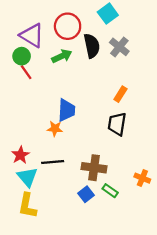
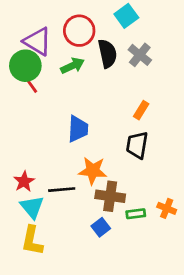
green circle: (22, 56) -> (25, 66), size x1.5
orange star: (55, 129) -> (93, 171), moved, size x1.5
green rectangle: (110, 191) -> (136, 214), moved, turned -42

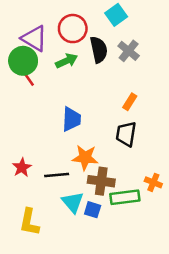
cyan triangle: (32, 207) -> (73, 202), moved
orange cross: (167, 208) -> (153, 182), moved
green rectangle: (136, 214) -> (125, 197), size x1.6
blue square: (101, 227) -> (93, 210), turned -35

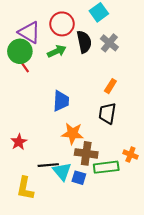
black line: (57, 175) -> (48, 165), moved

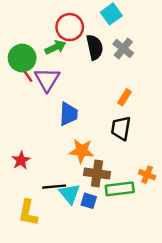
purple triangle: (29, 32) -> (47, 79), moved, turned 30
green arrow: (57, 51) -> (55, 47), moved

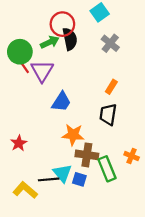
black semicircle: (95, 47) -> (70, 39), moved
blue trapezoid: (69, 114) -> (61, 102), turned 30
black line: (54, 187) -> (49, 179), moved
green rectangle: (120, 189) -> (107, 169), turned 75
yellow L-shape: (28, 213) -> (25, 190), turned 120

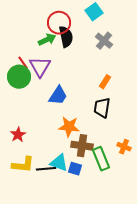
green circle: (20, 52) -> (19, 77), moved
cyan triangle: (62, 173) -> (59, 163), turned -30
yellow L-shape: (25, 190) -> (23, 165), moved, turned 145

